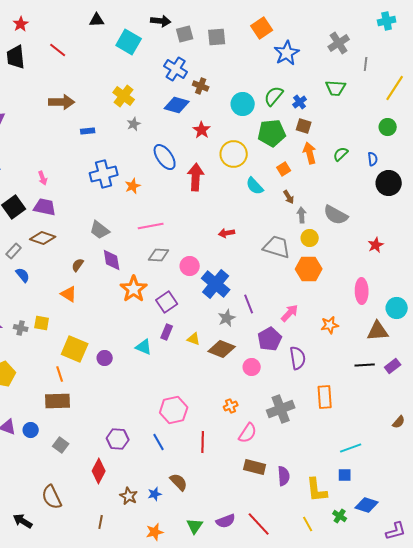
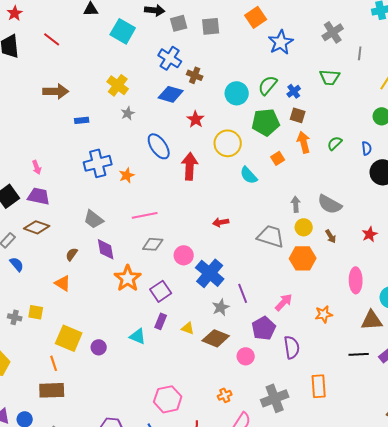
brown arrow: (289, 197) -> (331, 236), moved

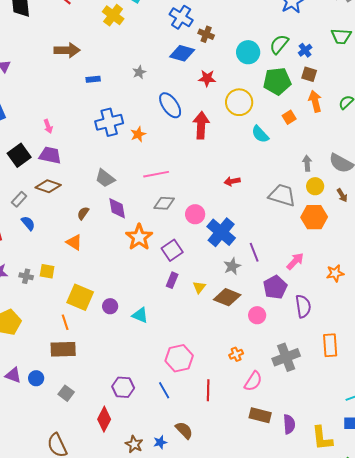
yellow cross: (118, 85) -> (113, 15), moved
red star: (196, 119) -> (207, 78), turned -30
yellow triangle: (188, 328) -> (199, 287), turned 48
cyan triangle: (138, 336) -> (140, 315), moved

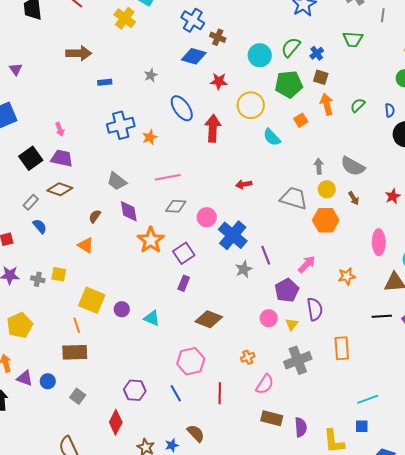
yellow triangle: (199, 287) -> (292, 324), moved
brown diamond: (227, 297) -> (209, 319), moved

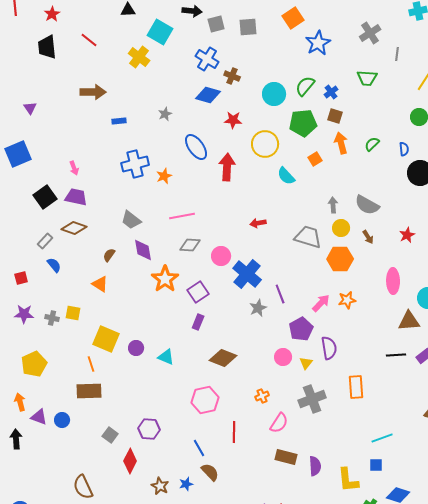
orange star: (347, 276) -> (347, 300), moved
blue line: (176, 393) -> (199, 448), moved
gray square: (78, 396) -> (110, 435), moved

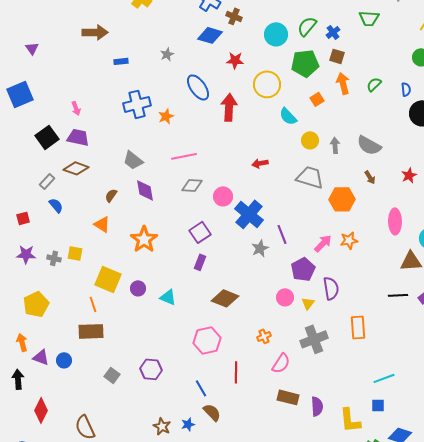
yellow circle: (341, 228) -> (310, 140), moved
orange star: (165, 279) -> (144, 239), moved
red diamond: (130, 461) -> (41, 410), moved

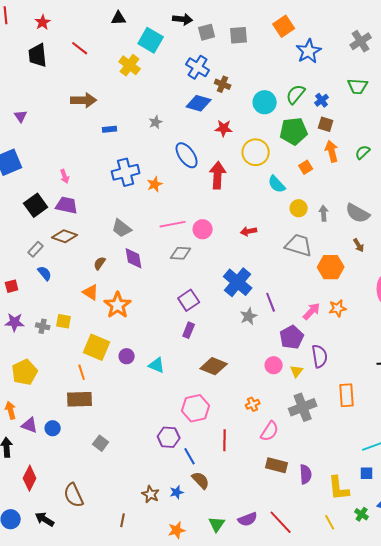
pink circle: (223, 196) -> (203, 229), moved
orange star: (144, 239) -> (118, 305), moved
purple hexagon: (151, 369) -> (169, 437), moved

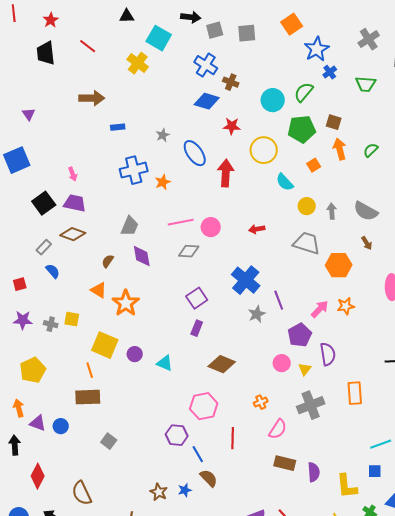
blue cross: (322, 100) -> (330, 72), moved
gray star: (156, 122) -> (163, 135), moved
gray trapezoid: (122, 228) -> (130, 226), turned -105

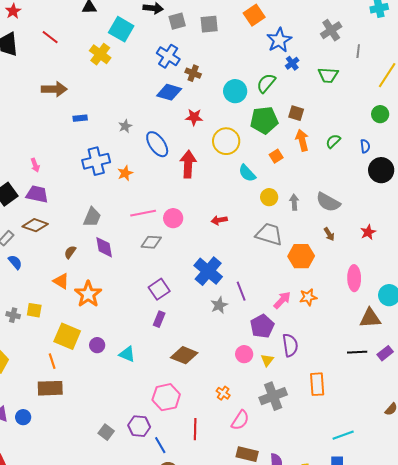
orange cross: (261, 402) -> (223, 393), turned -32
gray square: (109, 441) -> (106, 432), moved

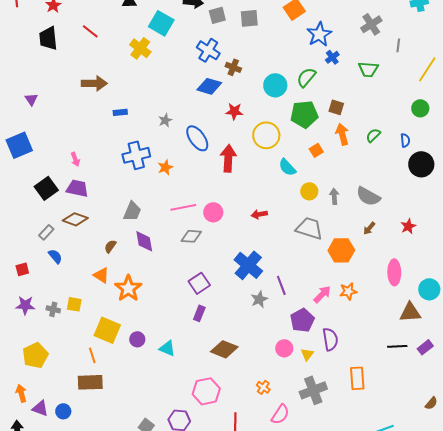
brown arrow: (329, 234) -> (369, 228), turned 72

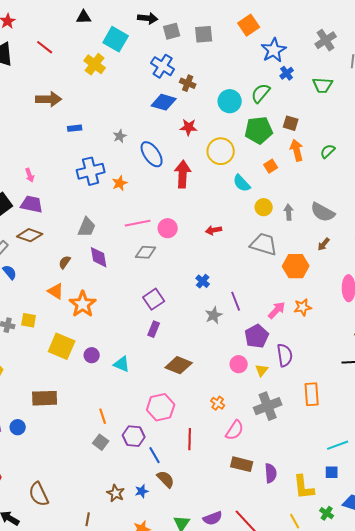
blue cross: (248, 265) -> (203, 281), size x0.5
orange line: (92, 355) -> (103, 416), moved

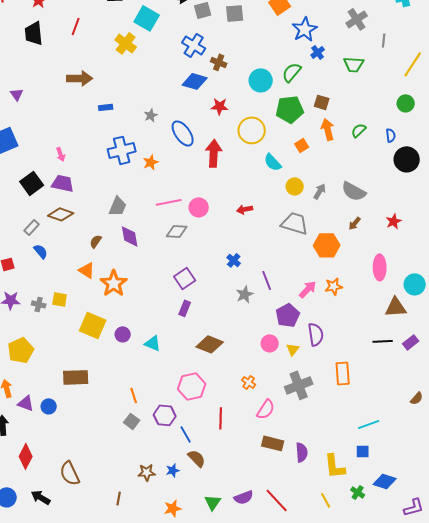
red line: (45, 47) -> (76, 26), turned 72
gray arrow: (289, 212) -> (320, 191), turned 35
brown star: (116, 493) -> (147, 472), turned -30

